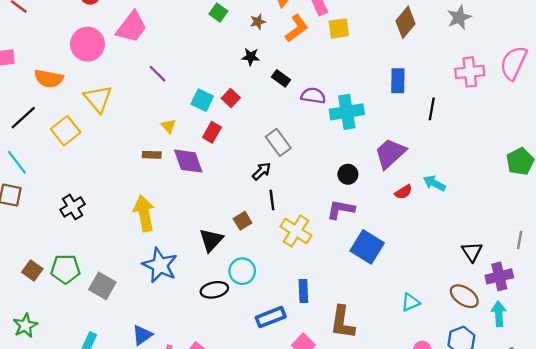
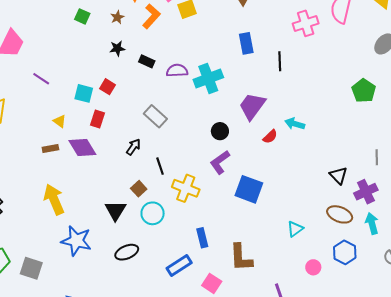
black arrow: (262, 171) -> (133, 147), moved
purple L-shape: (341, 209) -> (220, 162), turned -35
cyan circle: (242, 271) -> (153, 213), moved

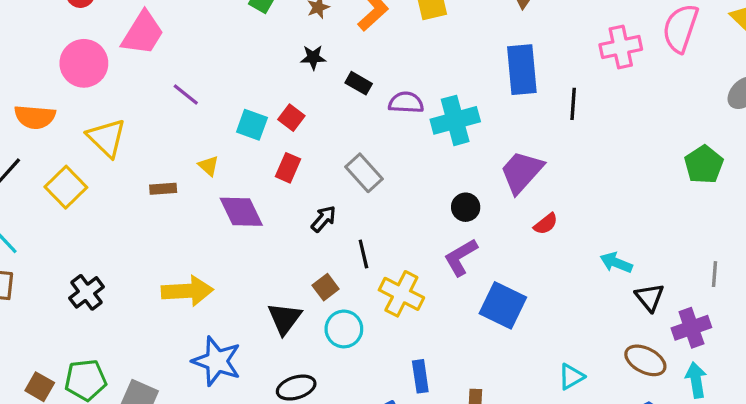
blue rectangle: (246, 43) -> (522, 70), size x1.4
red rectangle: (98, 119) -> (288, 168), moved
cyan arrow: (295, 124) -> (616, 263), moved
brown rectangle: (50, 148) -> (163, 189), moved
yellow arrow: (54, 199) -> (187, 291), turned 104

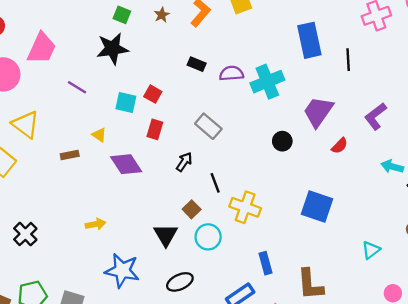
black star: (313, 57) -> (112, 49), moved, size x1.8
purple L-shape: (461, 257) -> (376, 116), moved
yellow arrow: (187, 291) -> (95, 224), size x0.6

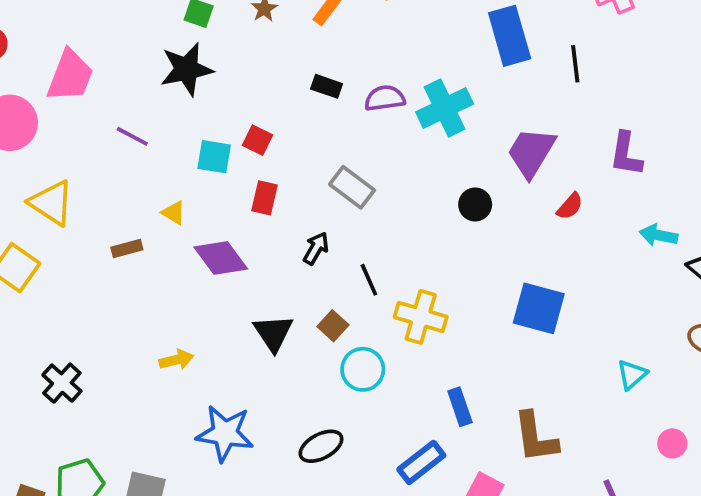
purple L-shape: (376, 116) -> (626, 154), turned -40
black triangle: (166, 235) -> (273, 333), moved

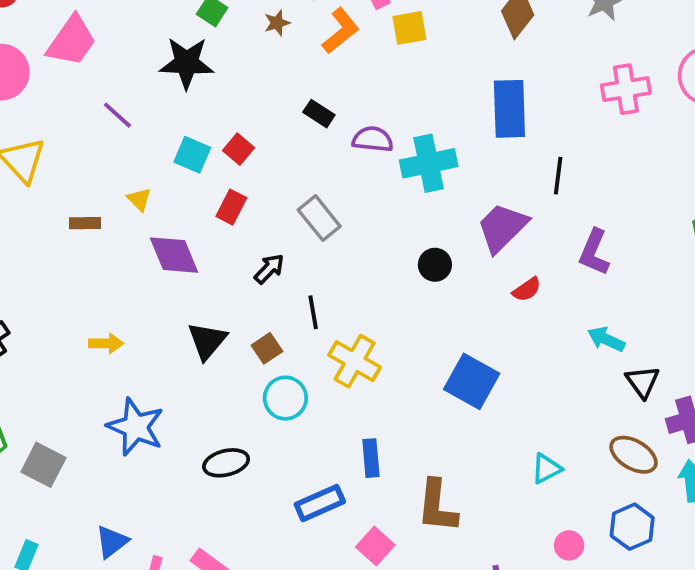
black line: (575, 64) -> (558, 176), moved

